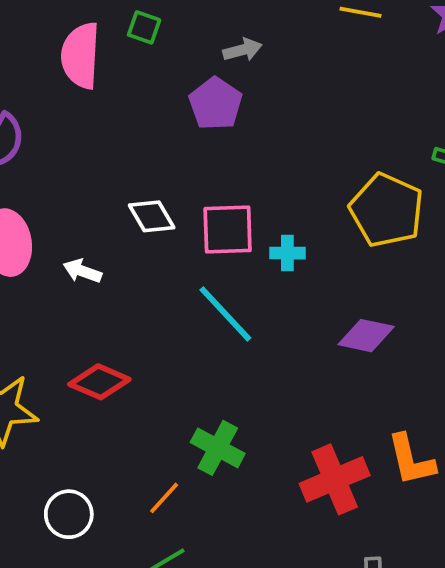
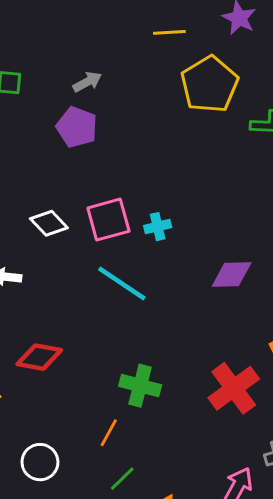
yellow pentagon: (387, 210) -> (209, 84), moved, turned 30

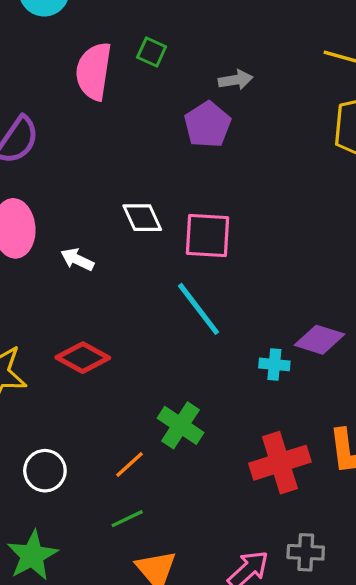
cyan cross: (158, 227) -> (274, 364), moved

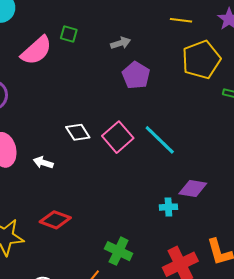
pink semicircle: (94, 71) -> (36, 50), turned -132
purple pentagon: (207, 125) -> (136, 75), moved
pink square: (207, 235) -> (118, 137), turned -36
cyan line: (198, 309) -> (160, 140), moved

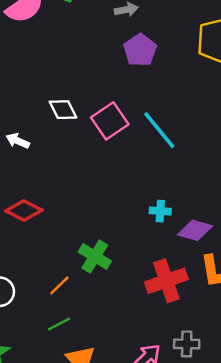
purple diamond: (193, 188) -> (195, 230), moved

